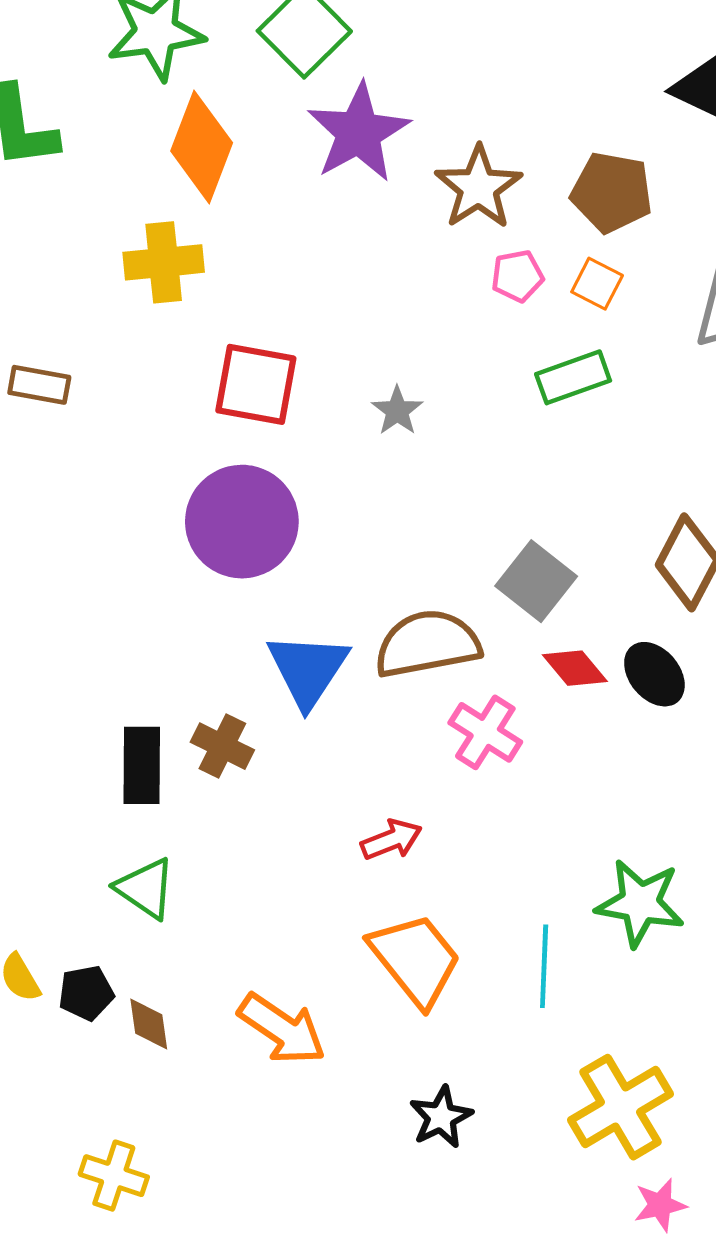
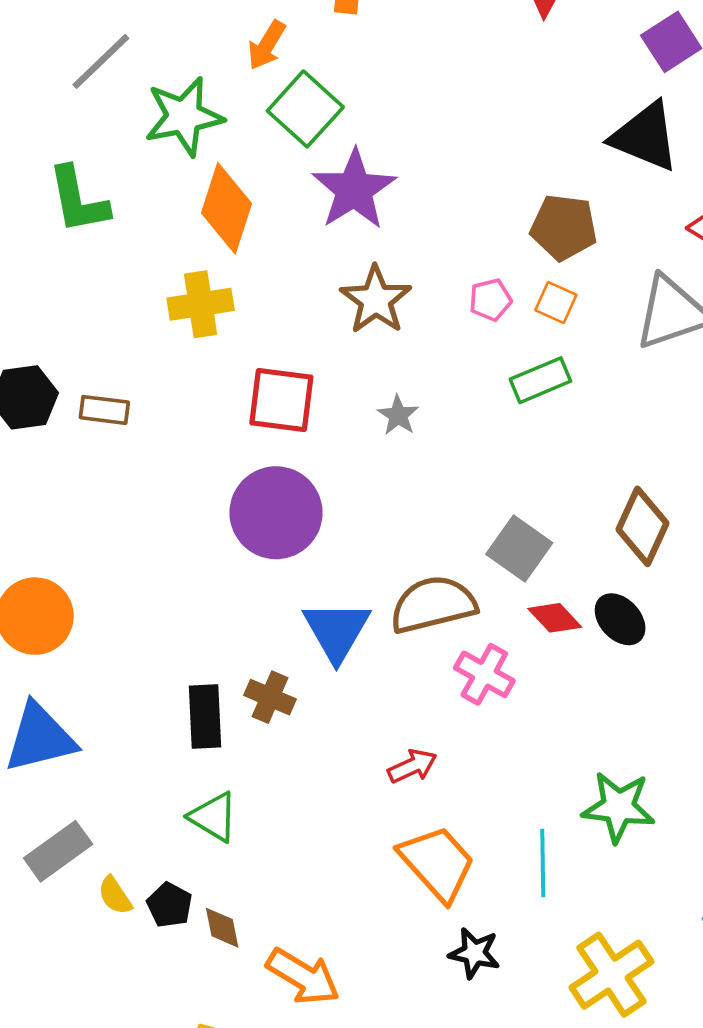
brown star: (478, 187) -> (376, 300), moved
black pentagon: (86, 993) -> (170, 905), turned -30
orange arrow: (282, 1029) -> (303, 977), moved
black star: (441, 1117) -> (474, 953), moved, turned -30

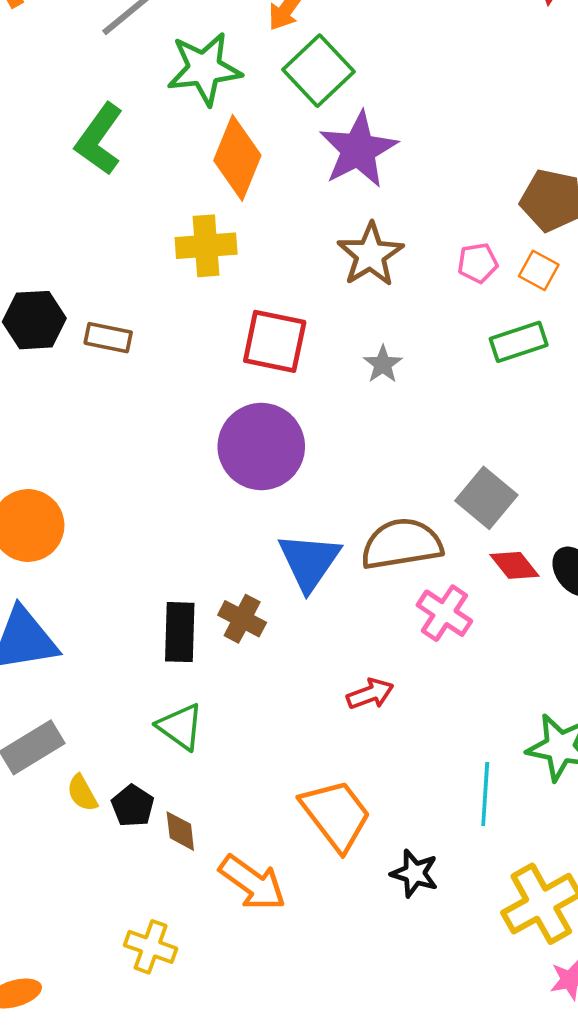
green L-shape: (78, 200) -> (99, 139), turned 42
orange trapezoid: (437, 863) -> (336, 815), moved

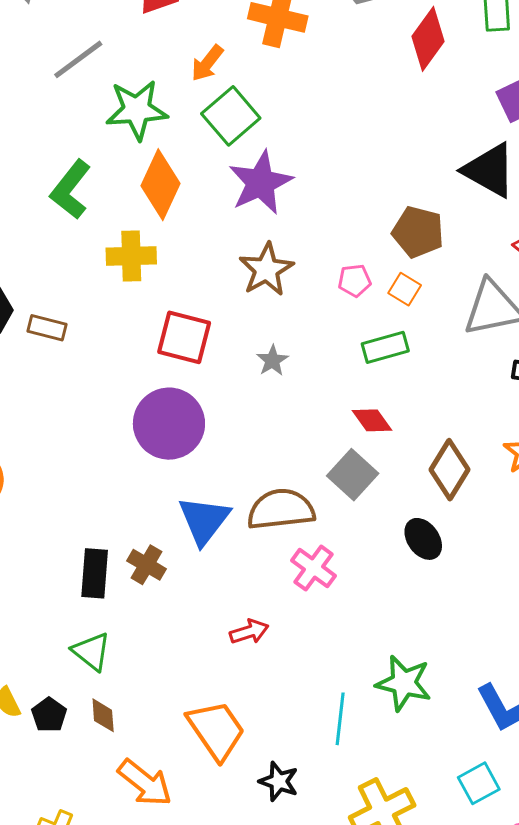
green L-shape: (99, 139) -> (71, 190), moved
red diamond: (515, 565) -> (372, 420), moved
brown diamond: (180, 831) -> (103, 715), moved

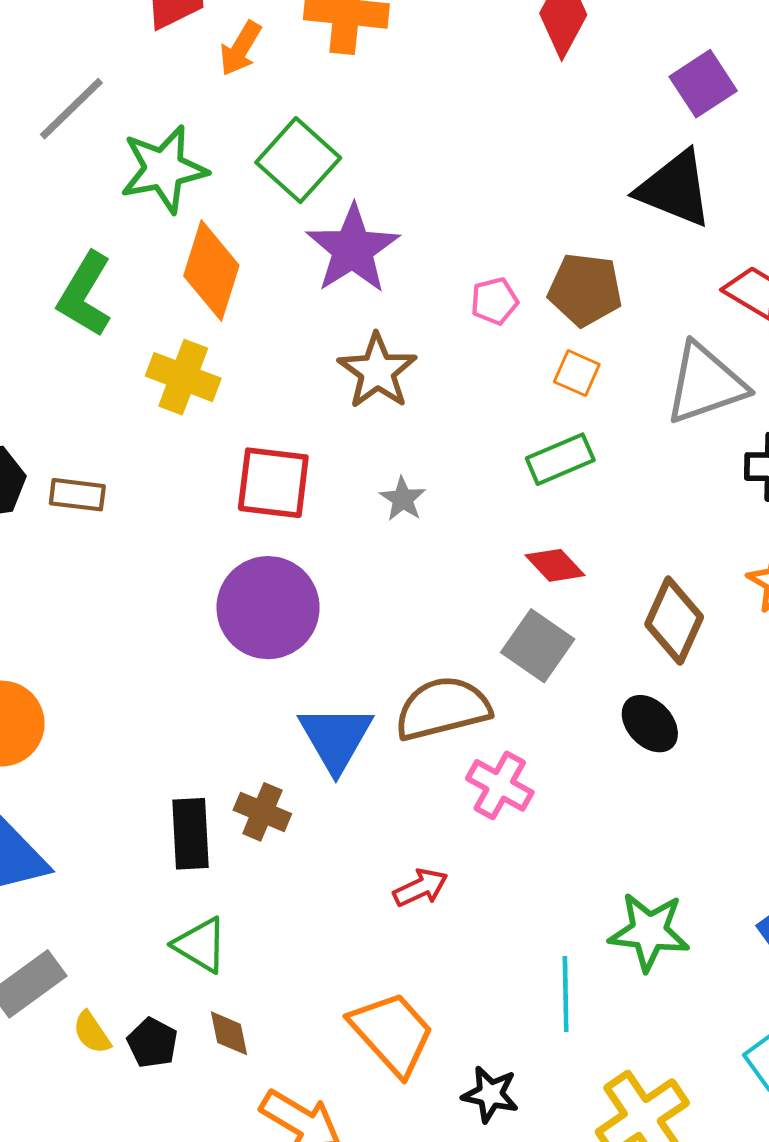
orange arrow: (207, 63) -> (240, 48), moved
yellow cross: (131, 256) -> (183, 377), turned 30
pink pentagon: (355, 281) -> (494, 301), moved

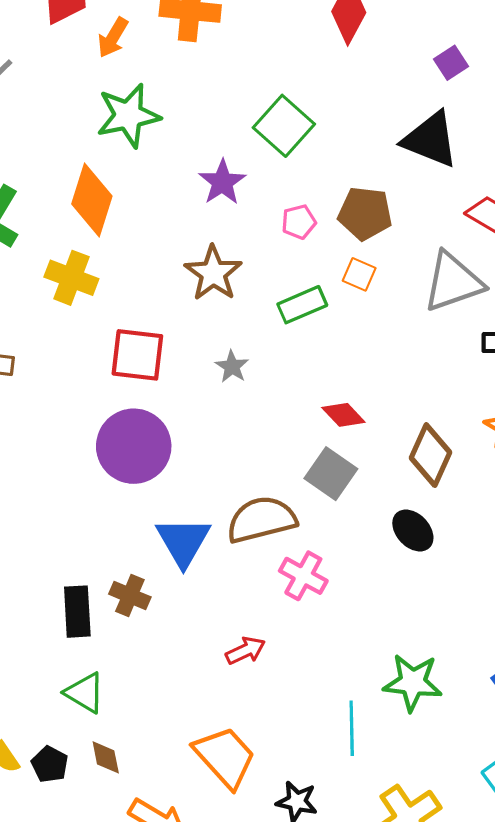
purple square: (703, 84) -> (451, 63), size x0.7
green square: (298, 160) -> (284, 126), moved
green star: (164, 169) -> (128, 116), moved
purple star: (353, 249) -> (222, 182), moved, size x0.7
green rectangle: (560, 459) -> (302, 305), moved

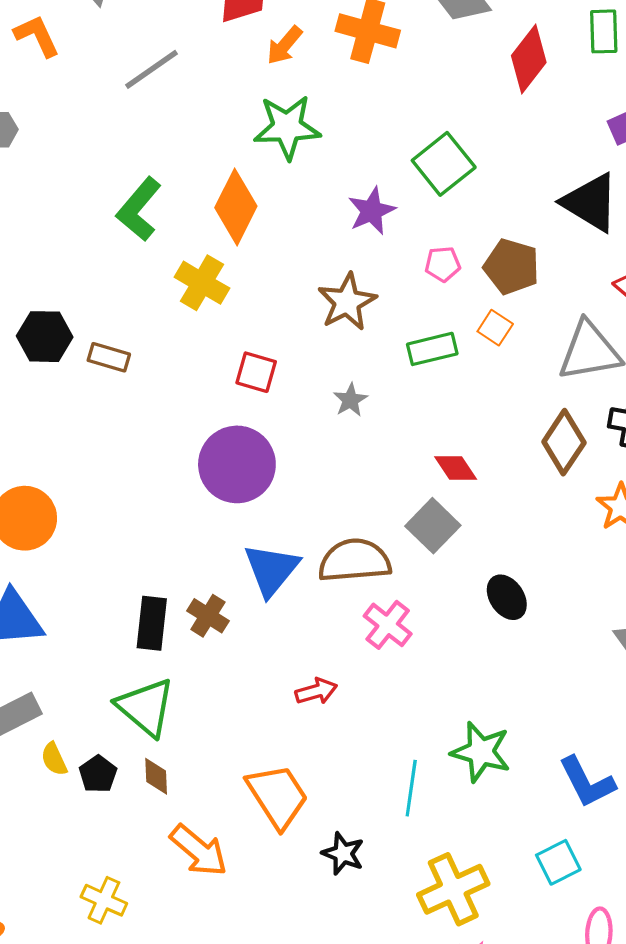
red square: (137, 355) -> (256, 372), size x0.7
brown diamond: (431, 455) -> (564, 442), moved
green triangle: (85, 693) -> (146, 707), size x1.4

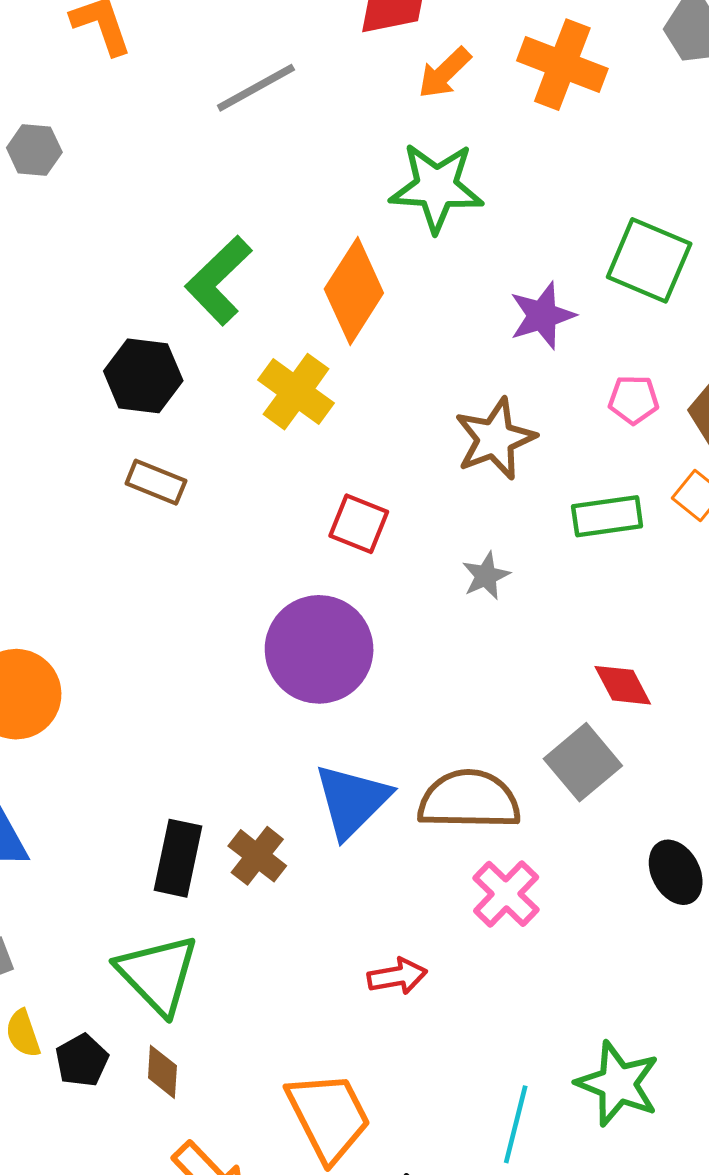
green square: (444, 164) -> (649, 260), turned -34
black hexagon: (45, 337) -> (143, 376), moved

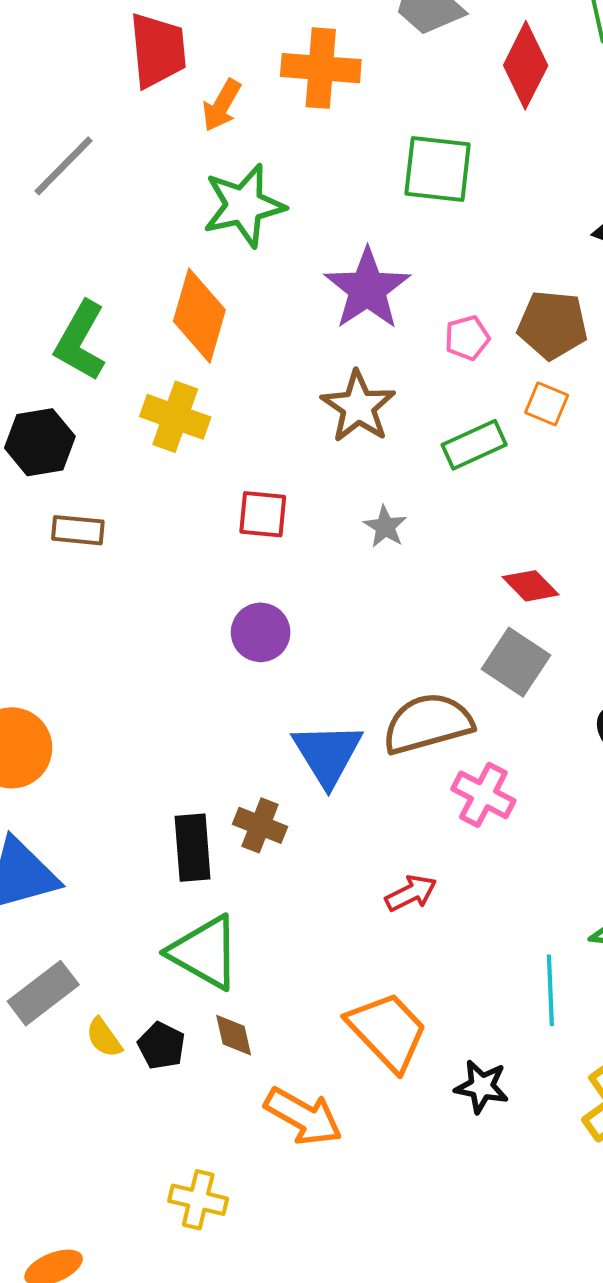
green square: (649, 260) -> (438, 169), moved
purple star: (542, 316) -> (367, 289), size x1.4
purple circle: (319, 649) -> (261, 632), size x0.6

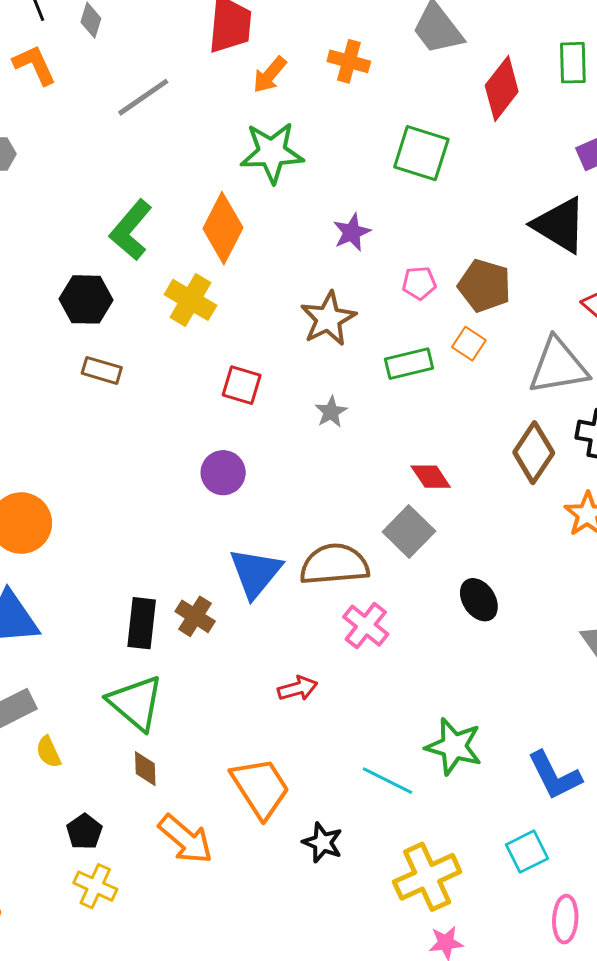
orange cross: (321, 68) -> (349, 61), size x0.7
purple star: (367, 289) -> (352, 232), size x0.6
cyan line: (550, 990) -> (387, 781), turned -72
black pentagon: (161, 1046) -> (84, 832), moved

